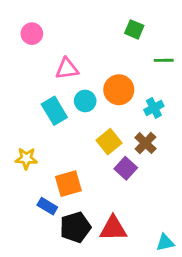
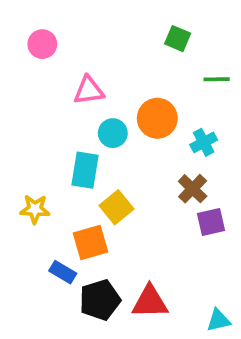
cyan rectangle: (54, 111) -> (85, 170), moved, turned 40
yellow square: (109, 142) -> (116, 207), moved
purple square: (126, 168) -> (211, 222), moved, turned 35

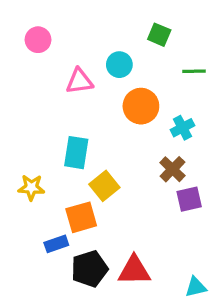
cyan circle: (113, 133) -> (119, 65), moved
blue rectangle: (63, 272) -> (56, 244), turned -50

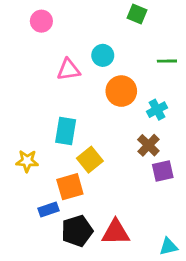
green square: (159, 35) -> (137, 14), moved
pink circle: (38, 40) -> (41, 21), moved

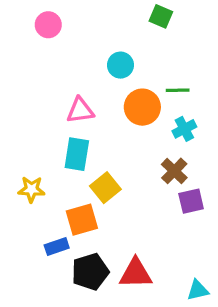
green line: (167, 61) -> (178, 90), moved
pink triangle: (69, 70) -> (80, 110), moved

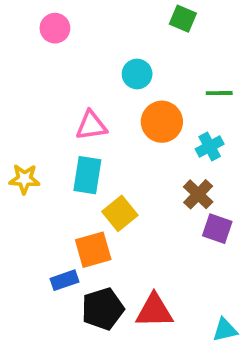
green line: (178, 90) -> (219, 93), moved
yellow star: (31, 189) -> (24, 179), moved
purple square: (191, 201) -> (217, 229), turned 32

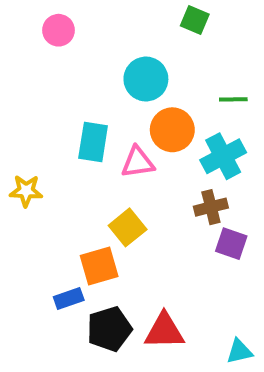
cyan circle: (137, 74) -> (146, 79), size x1.4
pink triangle: (91, 126) -> (138, 162), moved
cyan cross: (210, 147) -> (223, 156), size x1.5
cyan rectangle: (87, 175) -> (93, 142), moved
brown cross: (198, 194) -> (211, 207), turned 32

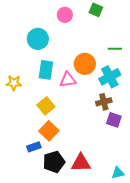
pink circle: (59, 30) -> (65, 15), moved
cyan circle: (146, 79) -> (38, 39), moved
yellow star: (26, 191) -> (14, 83), moved
yellow square: (128, 227) -> (46, 106), moved
orange square: (99, 266) -> (49, 131), turned -30

